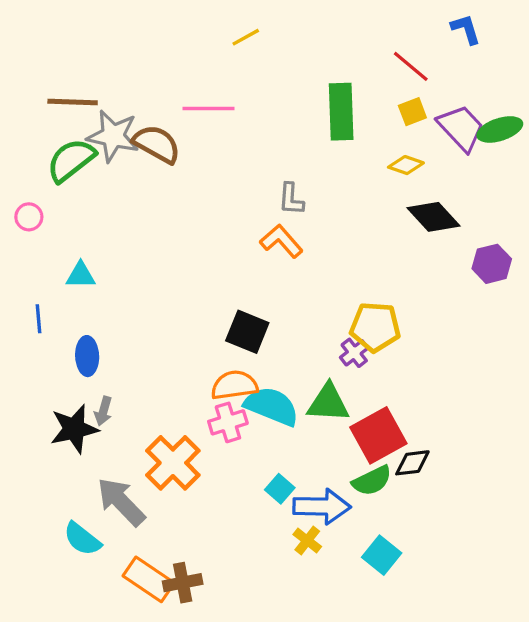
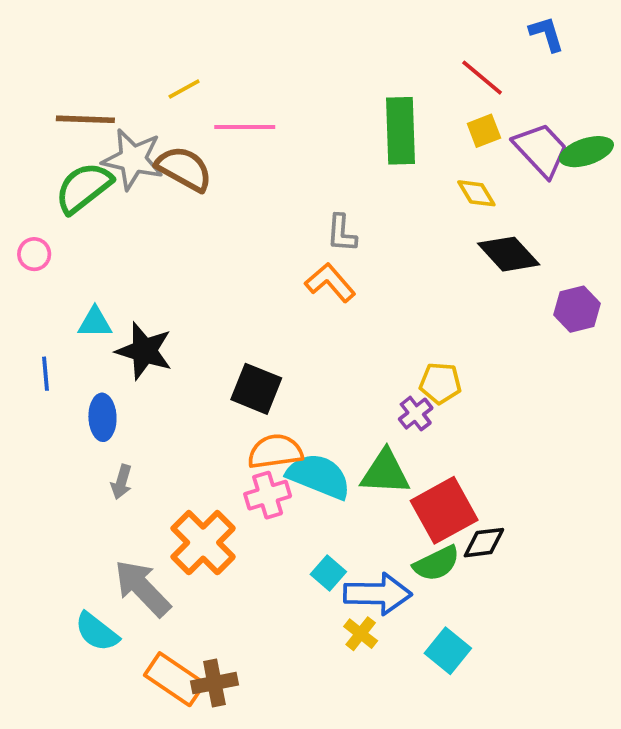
yellow line: (246, 37) -> (184, 89), moved
yellow diamond: (406, 165) -> (476, 193), turned 40
yellow pentagon: (375, 327) -> (440, 383), size x0.7
black square: (247, 332) -> (256, 389), moved
black star: (74, 429) -> (144, 351), moved, turned 30

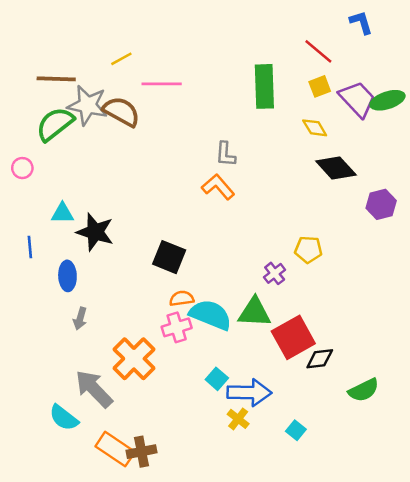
yellow pentagon: (440, 383) -> (308, 250), moved
orange semicircle: (275, 451) -> (182, 299), size x0.7
green semicircle: (437, 563) -> (364, 390), moved
cyan square: (448, 651) -> (296, 430), size x0.7

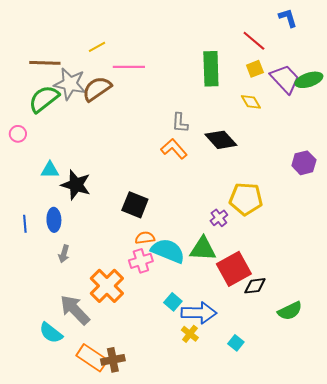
brown semicircle: (121, 112) -> (97, 89), turned -64
black diamond: (336, 168) -> (221, 140), moved
blue line: (30, 247) -> (25, 224), moved
yellow pentagon: (308, 250) -> (246, 199), size x1.5

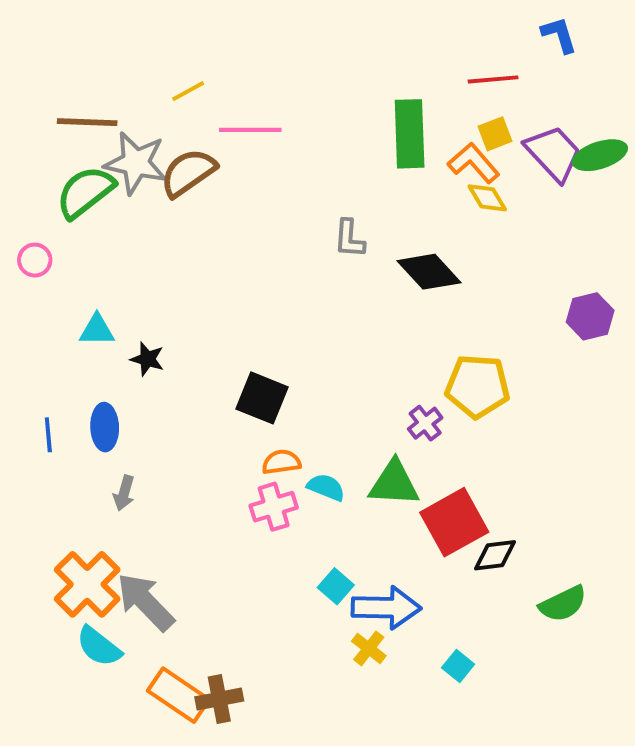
red line: (254, 41) -> (493, 79), turned -45
orange L-shape: (174, 149) -> (474, 163), moved
black star: (76, 185) -> (147, 359), size x0.6
cyan semicircle: (168, 251) -> (326, 487), size x0.6
orange cross: (107, 286) -> (87, 584), moved

